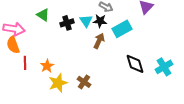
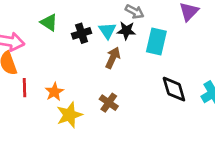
cyan rectangle: (122, 29) -> (156, 41), turned -48
brown arrow: (99, 41) -> (113, 58), moved
brown cross: (84, 82) -> (109, 103), moved

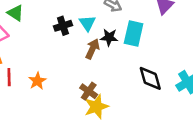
green triangle: (49, 22) -> (15, 13), moved
black star: (126, 31) -> (109, 37), moved
yellow star: (69, 115) -> (96, 107), moved

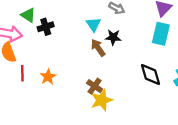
black cross: (63, 26) -> (46, 27), moved
cyan rectangle: (134, 33) -> (161, 34), moved
brown arrow: (93, 49) -> (98, 48), turned -60

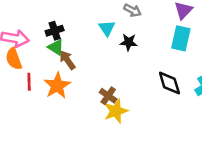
green triangle: (28, 15) -> (56, 47), moved
brown arrow: (98, 48) -> (67, 60), moved
orange star: (48, 77) -> (57, 86), size x1.5

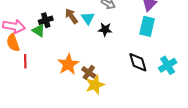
green triangle: (56, 47) -> (39, 30), moved
brown arrow: (67, 60) -> (71, 16), moved
orange star: (57, 86) -> (68, 64), moved

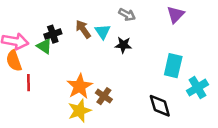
cyan rectangle: (147, 26) -> (173, 66), moved
black diamond: (138, 62) -> (160, 106), moved
yellow star: (95, 85) -> (80, 111), moved

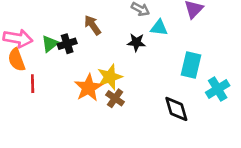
cyan triangle: (103, 32) -> (159, 28), moved, turned -49
black cross: (53, 34) -> (67, 44), moved
green triangle: (44, 46) -> (50, 44), turned 49
yellow star: (80, 111) -> (110, 77), moved

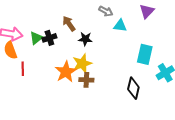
black star: (136, 42) -> (85, 39), moved
brown cross: (115, 98) -> (86, 80), turned -32
black diamond: (176, 109) -> (133, 88), turned 30

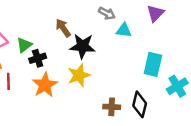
black cross: (49, 38) -> (38, 58), moved
black star: (85, 39) -> (83, 46), size x1.5
orange star: (66, 72) -> (45, 85), moved
brown cross: (86, 80) -> (112, 107), moved

